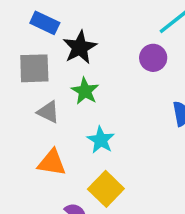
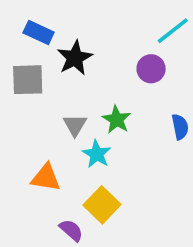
green star: (85, 91) -> (117, 120), moved
gray triangle: (48, 112) -> (75, 125), moved, turned 35

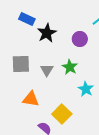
purple circle: (151, 69) -> (80, 39), moved
gray square: (28, 80) -> (21, 64), moved
cyan star: (97, 154) -> (86, 89), moved

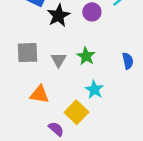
purple circle: (80, 39) -> (92, 12), moved
cyan star: (86, 89) -> (94, 90), moved

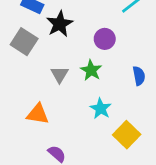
purple circle: (92, 12) -> (105, 39), moved
gray square: (27, 53) -> (24, 42), moved, turned 35
yellow square: (76, 112) -> (127, 135), moved

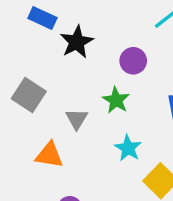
gray square: (24, 42) -> (29, 95), moved
gray triangle: (60, 74) -> (77, 119), moved

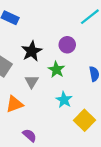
black star: (77, 42) -> (32, 51), moved
orange triangle: (49, 155) -> (14, 104), turned -30

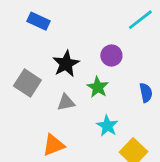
gray triangle: (32, 81) -> (66, 102), turned 48
orange triangle: (14, 104) -> (54, 145), moved

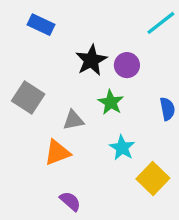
black star: (66, 64) -> (91, 60), moved
orange triangle: (54, 145) -> (57, 153), moved

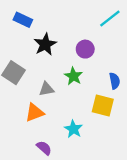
black star: (91, 60) -> (45, 44), moved
cyan star: (122, 148) -> (73, 129), moved
yellow square: (153, 179) -> (103, 106), moved, turned -30

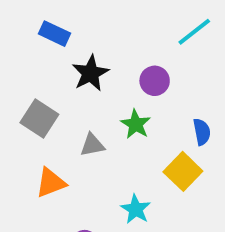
yellow square: (103, 106) -> (183, 171), turned 30
orange triangle: (35, 113) -> (51, 183), moved

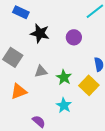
black star: (90, 73) -> (40, 33), turned -30
green star: (136, 124) -> (64, 77), moved

